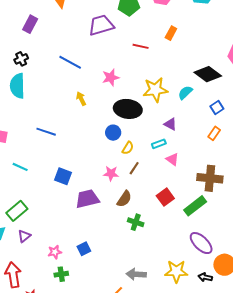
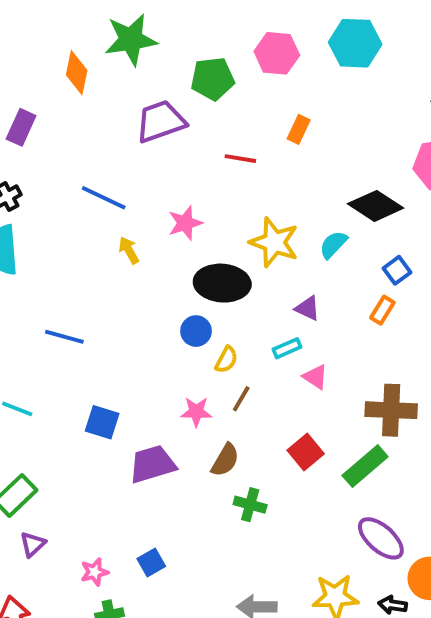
yellow star: (155, 90) -> (274, 242), turned 30
yellow arrow: (81, 99) -> (129, 250), moved
orange rectangle: (214, 133) -> (382, 310), moved

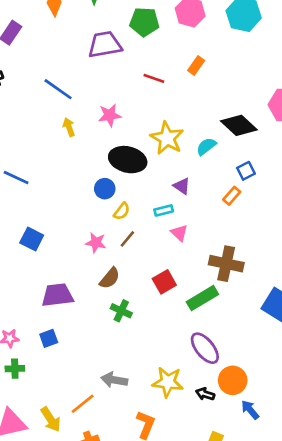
purple trapezoid: (152, 464) -> (57, 295), moved

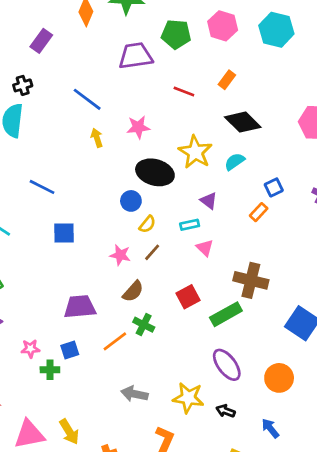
black diamond: (239, 125) -> (243, 122), moved
blue square: (32, 239) -> (64, 233), moved, turned -30
green cross: (15, 369) -> (50, 370), moved
orange circle: (233, 380) -> (279, 378), moved
orange line: (83, 404) -> (115, 341), moved

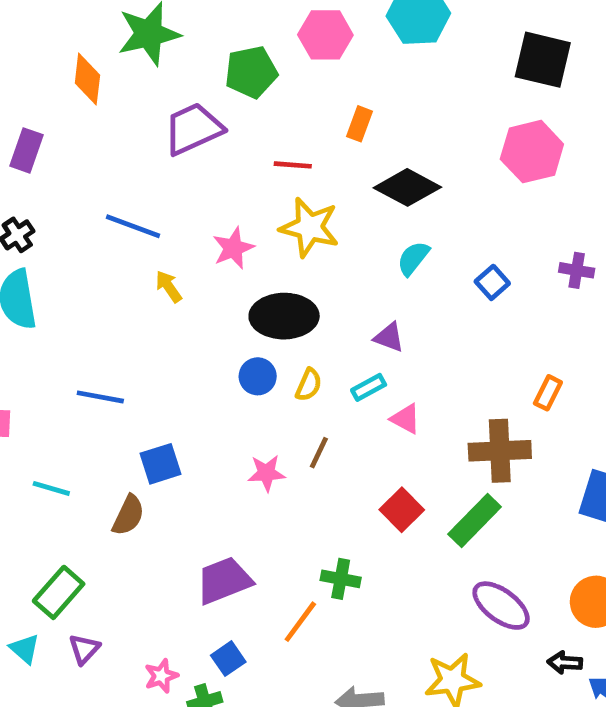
yellow star: (195, 152) -> (310, 227), moved
orange rectangle: (259, 212) -> (548, 393), moved
yellow semicircle: (147, 224) -> (309, 385), moved
brown semicircle: (133, 291) -> (128, 515), moved
black arrow: (226, 411) -> (565, 663), moved

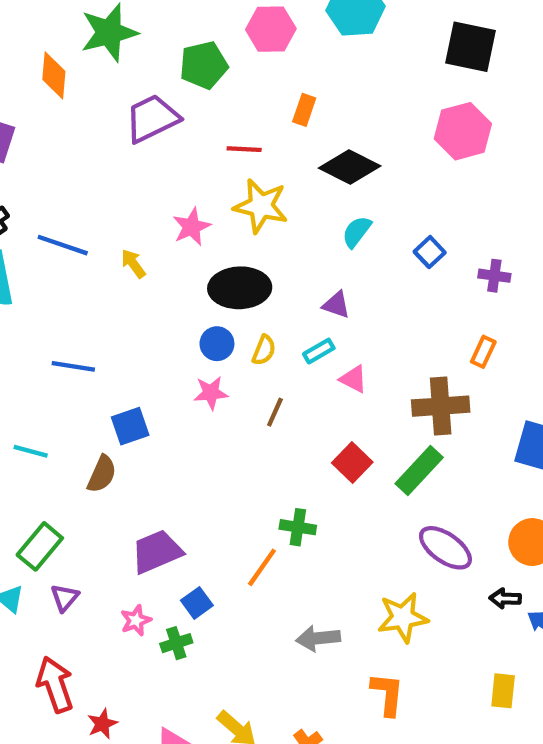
blue line: (133, 226) -> (63, 245), moved
purple cross: (577, 270) -> (494, 276), moved
pink star: (266, 473) -> (211, 393), moved
purple trapezoid: (224, 580) -> (157, 552), moved

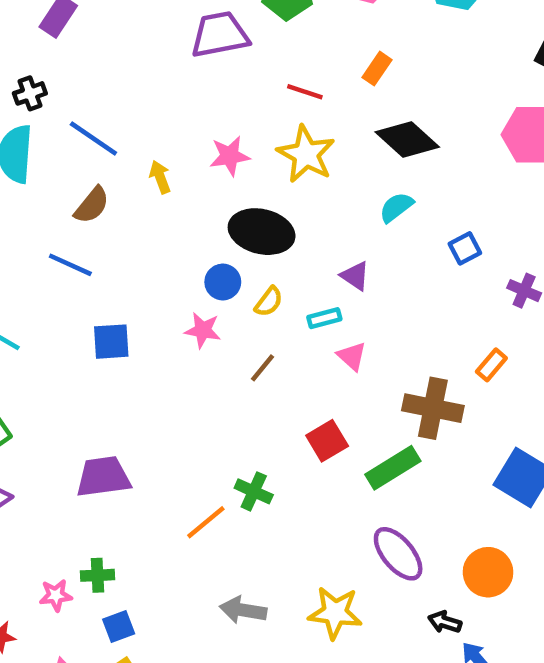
brown semicircle: (102, 474) -> (92, 205), moved
blue square: (197, 603) -> (119, 626), moved
pink star: (136, 620) -> (56, 595), moved

